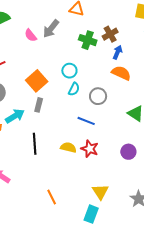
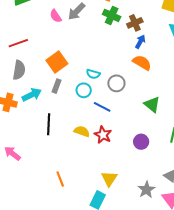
green cross: (88, 40) -> (112, 15), moved
cyan circle: (69, 71) -> (84, 90), moved
cyan semicircle: (74, 89) -> (93, 74), turned 72

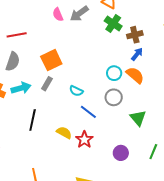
cyan semicircle: (93, 74) -> (76, 91), moved
gray circle: (116, 83) -> (114, 97), moved
cyan circle: (84, 90) -> (114, 73), moved

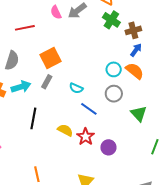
red line: (17, 35) -> (25, 28), moved
purple circle: (121, 153) -> (108, 147), moved

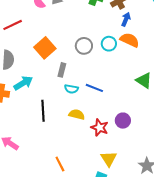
gray rectangle: (47, 82) -> (62, 70), moved
cyan semicircle: (76, 88) -> (71, 89), moved
gray circle: (114, 94) -> (84, 46), moved
red star: (86, 137) -> (100, 128), moved

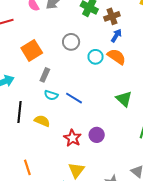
gray circle: (84, 46) -> (71, 42), moved
yellow semicircle: (77, 114) -> (42, 121), moved

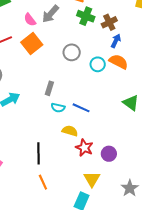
orange square: (32, 50) -> (32, 44), moved
black line: (19, 112) -> (39, 153), moved
yellow semicircle: (42, 121) -> (70, 131), moved
purple circle: (97, 135) -> (109, 154), moved

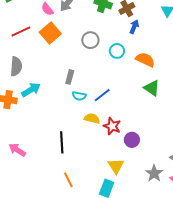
orange semicircle: (119, 62) -> (145, 60), moved
blue line: (81, 108) -> (102, 95), turned -60
red star: (84, 148) -> (112, 126), moved
orange line: (43, 182) -> (68, 180), moved

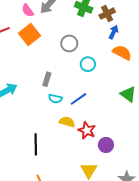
cyan circle: (117, 51) -> (88, 64), moved
orange semicircle: (145, 60) -> (122, 53), moved

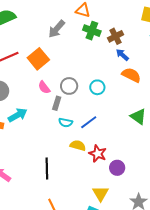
pink semicircle: (28, 10) -> (44, 87), moved
blue arrow: (114, 32) -> (122, 55), turned -72
gray circle: (69, 43) -> (69, 86), moved

